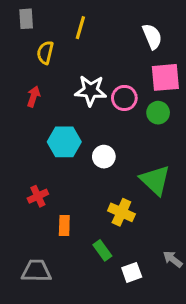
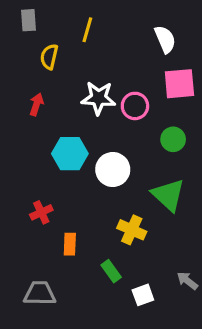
green circle: (158, 113) -> (173, 139), moved
white circle: (104, 157) -> (113, 169), size x1.4

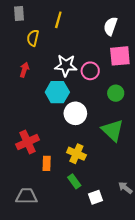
white semicircle: (165, 39) -> (110, 26), turned -138
cyan hexagon: (70, 154) -> (57, 92), moved
red cross: (41, 212) -> (28, 142), size x1.5
yellow cross: (132, 230) -> (76, 154), moved

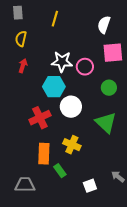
yellow semicircle: (33, 38) -> (21, 39), moved
red cross: (28, 142) -> (40, 118), moved
orange rectangle: (47, 163) -> (44, 154), size x1.5
green rectangle: (74, 181) -> (60, 171), moved

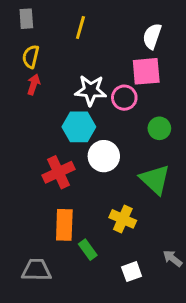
pink square: (113, 53) -> (146, 71), moved
red arrow: (23, 66) -> (34, 84), moved
yellow cross: (72, 145) -> (123, 219), moved

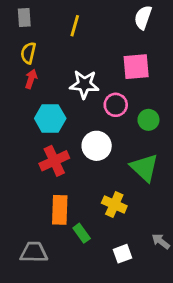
white semicircle: (152, 36) -> (143, 17), moved
pink circle: (124, 98) -> (116, 105), moved
cyan hexagon: (79, 127) -> (50, 118), moved

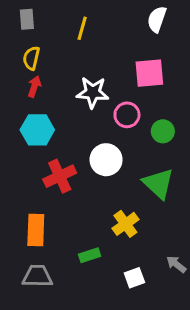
cyan hexagon: (50, 118) -> (37, 130), moved
yellow cross: (114, 204) -> (125, 224), turned 30
orange rectangle: (60, 210) -> (36, 230), moved
green rectangle: (82, 233) -> (90, 255), turned -72

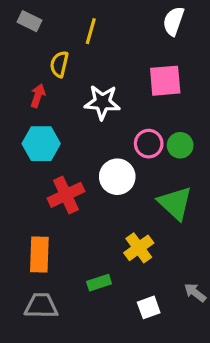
gray rectangle: (27, 19) -> (30, 21), turned -60
yellow semicircle: (31, 58) -> (59, 64), moved
pink circle: (127, 115) -> (149, 144), moved

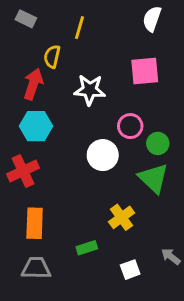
red arrow: (38, 96) -> (33, 84), size x1.5
green circle: (180, 145) -> (158, 143), moved
red cross: (66, 195) -> (23, 171), moved

